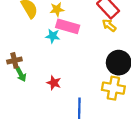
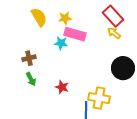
brown cross: (14, 60) -> (29, 58), moved
yellow cross: (113, 88) -> (99, 98), moved

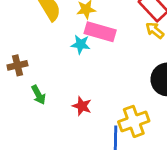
brown cross: (29, 58) -> (17, 65), moved
yellow cross: (99, 98) -> (134, 121), turned -30

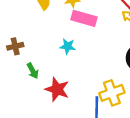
cyan star: (81, 44) -> (68, 46), moved
red star: (82, 106) -> (57, 89), moved, size x1.5

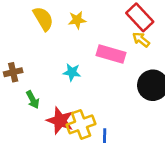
pink rectangle: (84, 18) -> (111, 54), moved
yellow cross: (112, 93) -> (81, 124), moved

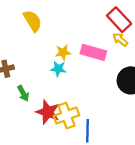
yellow star: (77, 20) -> (63, 52), moved

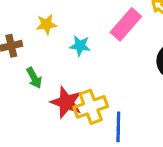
yellow star: (63, 52) -> (46, 24), moved
pink rectangle: (93, 52) -> (126, 24), turned -65

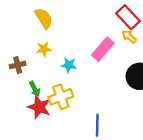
red star: (66, 102) -> (39, 107), moved
yellow cross: (91, 107) -> (61, 97), moved

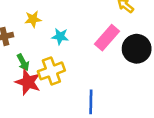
pink rectangle: (103, 49) -> (107, 38), moved

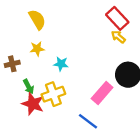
pink rectangle: (107, 38) -> (102, 93), moved
blue line: (91, 102) -> (88, 121), turned -54

